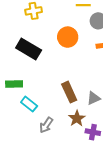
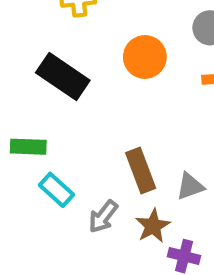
gray arrow: (46, 125) -> (103, 217), moved

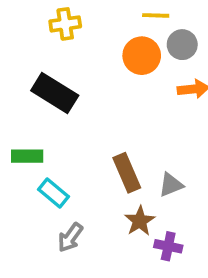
orange circle: (145, 57) -> (142, 56), moved
gray arrow: (103, 217) -> (70, 237), moved

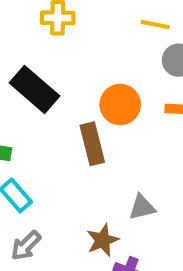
orange circle: (142, 56) -> (120, 105), moved
brown rectangle: (127, 173) -> (92, 144), moved

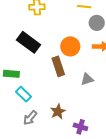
gray triangle: (142, 207) -> (87, 79), moved
brown star: (103, 240) -> (58, 112), moved

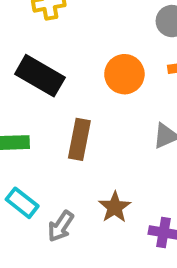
brown rectangle: (58, 66) -> (79, 139), moved, turned 36
cyan rectangle: (23, 94) -> (22, 203), moved

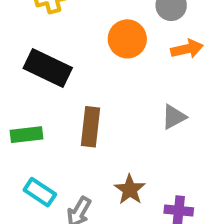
orange circle: (124, 74) -> (127, 39), moved

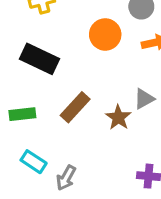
brown rectangle: (90, 127) -> (75, 107), turned 36
brown star: (130, 190) -> (118, 118), moved

